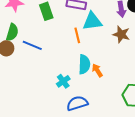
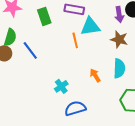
blue line: (32, 45) -> (30, 50), turned 30
cyan semicircle: (84, 64) -> (119, 68), moved

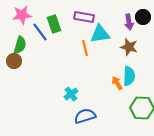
blue line: (30, 50) -> (40, 32), moved
orange arrow: (95, 75) -> (117, 83), moved

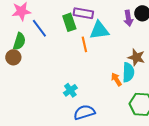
green rectangle: (54, 24) -> (69, 22), moved
brown star: (129, 47) -> (136, 57), moved

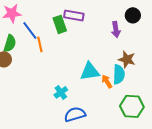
purple arrow: (128, 18) -> (116, 29), moved
cyan triangle: (99, 30) -> (90, 71), moved
orange line: (84, 44) -> (40, 44), moved

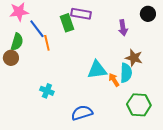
black circle: (133, 15) -> (148, 14), moved
cyan cross: (61, 92) -> (47, 91), moved, turned -32

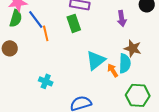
green rectangle: (67, 23) -> (74, 23), moved
green semicircle: (17, 42) -> (16, 18), moved
cyan triangle: (97, 70) -> (96, 60), turned -30

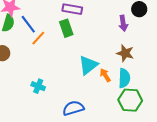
purple arrow: (122, 18) -> (123, 23), moved
orange line: (46, 33) -> (38, 38), turned 56
cyan semicircle: (125, 63) -> (124, 78), moved

